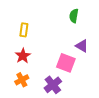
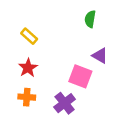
yellow rectangle: (24, 30) -> (29, 36), turned -56
orange cross: (22, 80) -> (27, 97), turned 32

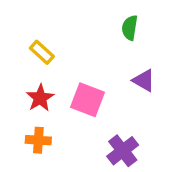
pink square: (80, 76) -> (88, 100), moved
purple cross: (65, 103) -> (123, 151), moved

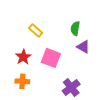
green semicircle: (130, 28) -> (75, 28), moved
yellow rectangle: (42, 52) -> (36, 31), moved

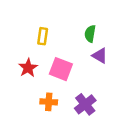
yellow rectangle: (36, 31) -> (43, 36), turned 56
orange cross: (22, 81) -> (49, 102), moved

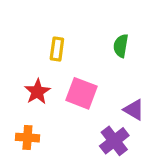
purple triangle: (100, 56) -> (134, 110), moved
orange cross: (49, 102) -> (27, 138), moved

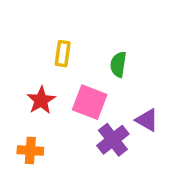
green semicircle: (121, 46) -> (118, 64), moved
purple cross: (114, 141) -> (113, 140), moved

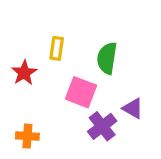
green semicircle: (118, 64) -> (107, 58), size x1.4
red star: (41, 100) -> (24, 73), moved

